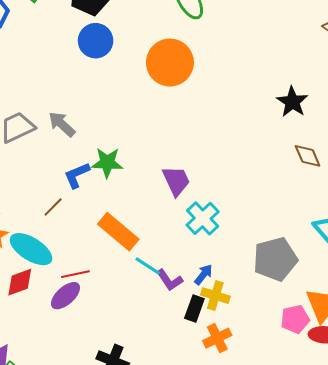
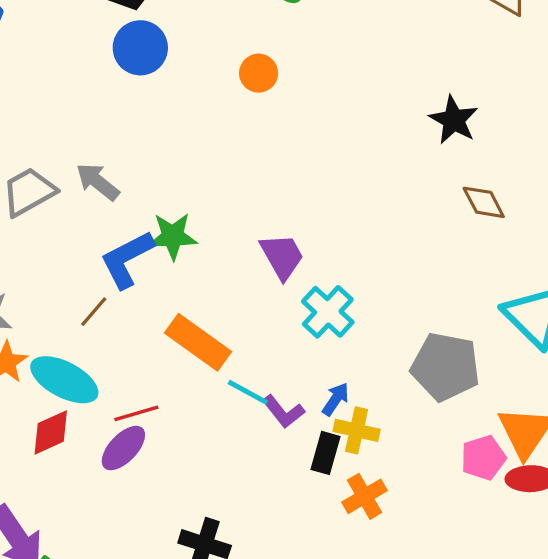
orange circle: (170, 63) -> (259, 73), size x0.5
blue L-shape: (77, 175) -> (127, 259), size x1.4
gray pentagon: (275, 259) -> (445, 367), turned 30

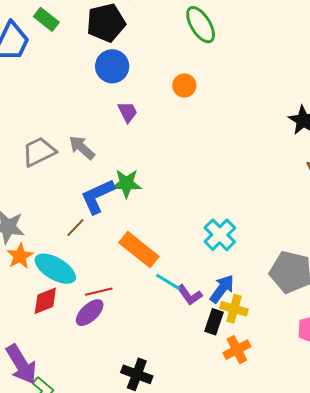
purple trapezoid: (282, 256) -> (128, 112), moved, size x0.7
blue arrow: (336, 399) -> (222, 289), size x1.4

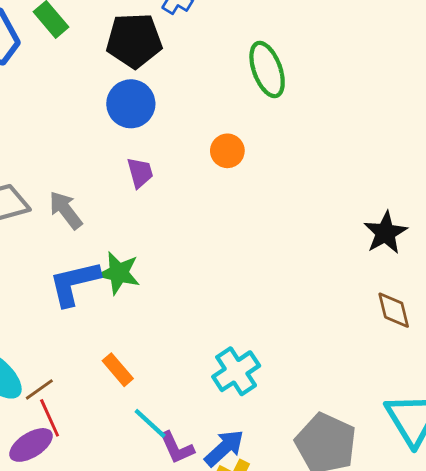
brown line: (75, 228) -> (39, 389), moved
orange rectangle: (139, 250) -> (118, 370), size x0.6
red line: (99, 292) -> (50, 418), turned 68

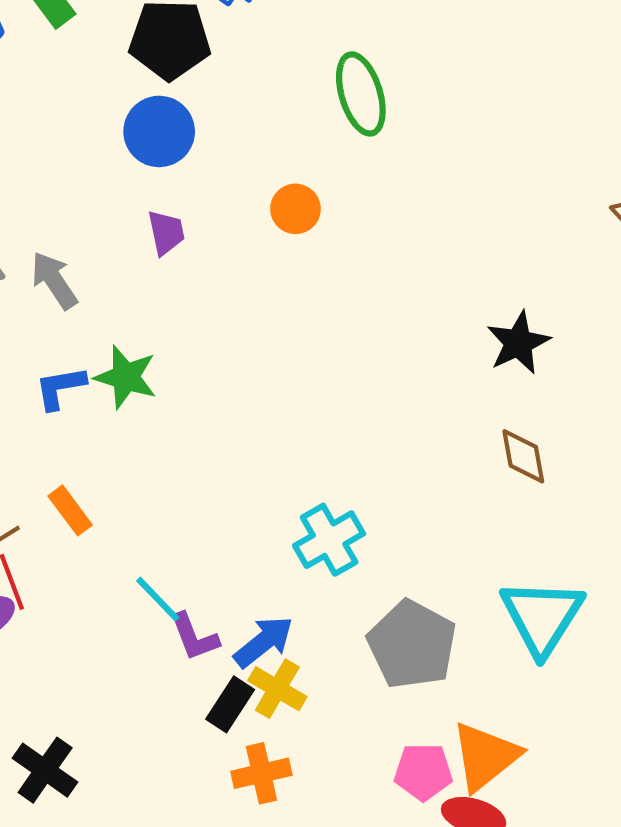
blue L-shape: (74, 283) -> (60, 388), size x0.7
orange rectangle: (118, 370) -> (70, 510), moved
cyan cross: (236, 371) -> (329, 540), moved

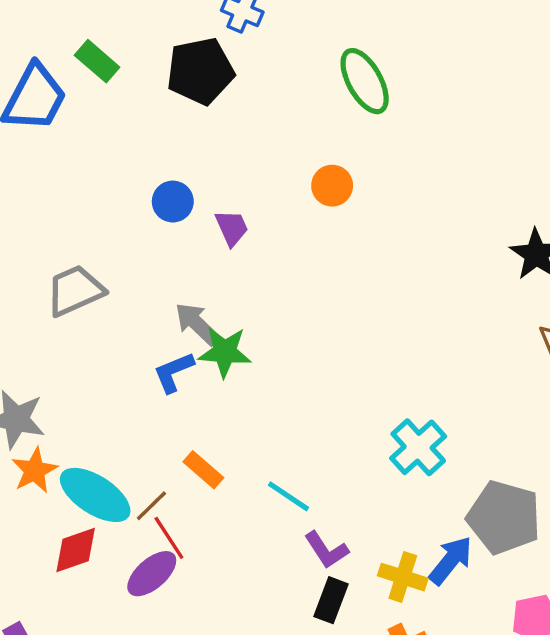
blue circle: (159, 131) -> (173, 202), moved, size x0.7
gray arrow: (54, 280) -> (197, 324), moved
cyan line: (158, 599) -> (289, 496), moved
blue arrow: (264, 642) -> (451, 560), moved
black rectangle: (230, 704) -> (331, 600), moved

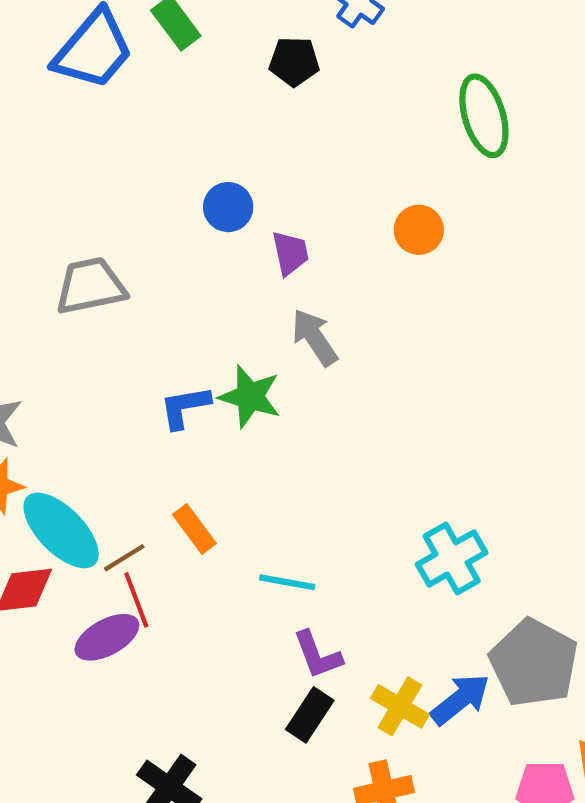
black pentagon: (200, 71) -> (294, 61), size x0.6
gray arrow: (197, 324) -> (315, 337), moved
cyan line: (289, 496) -> (287, 582), turned -36

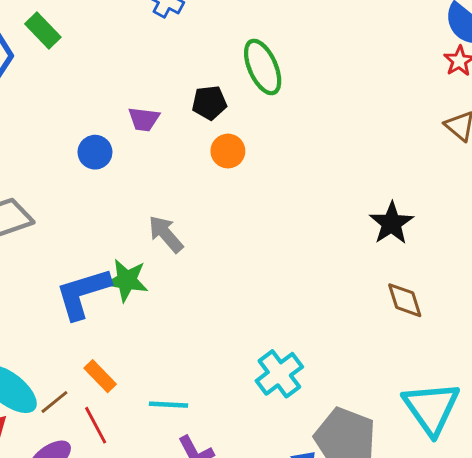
black pentagon: (294, 61) -> (209, 103), moved
purple trapezoid: (290, 253) -> (144, 119), moved, turned 116
blue L-shape: (185, 407) -> (83, 293), size x1.6
red line: (136, 600) -> (96, 425), moved

